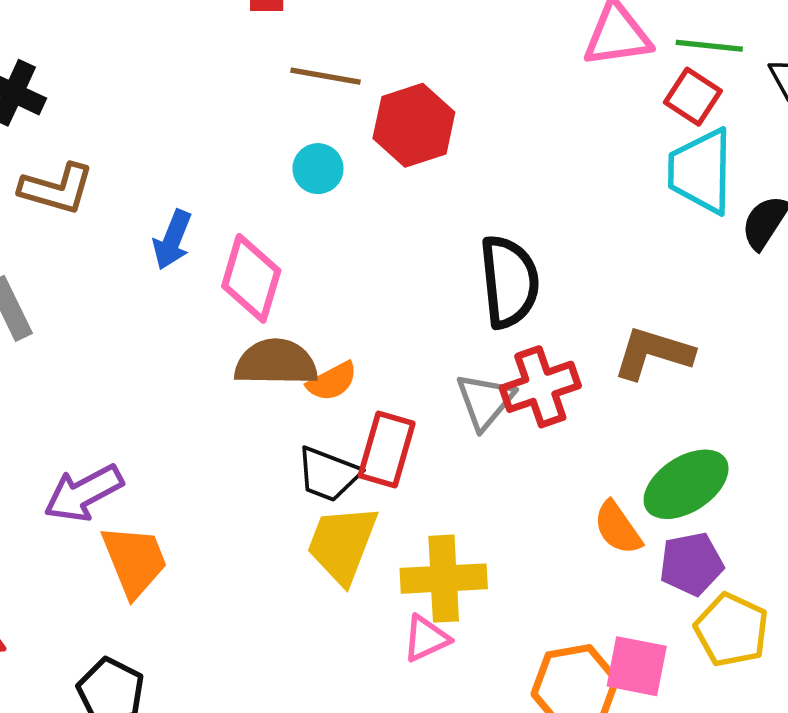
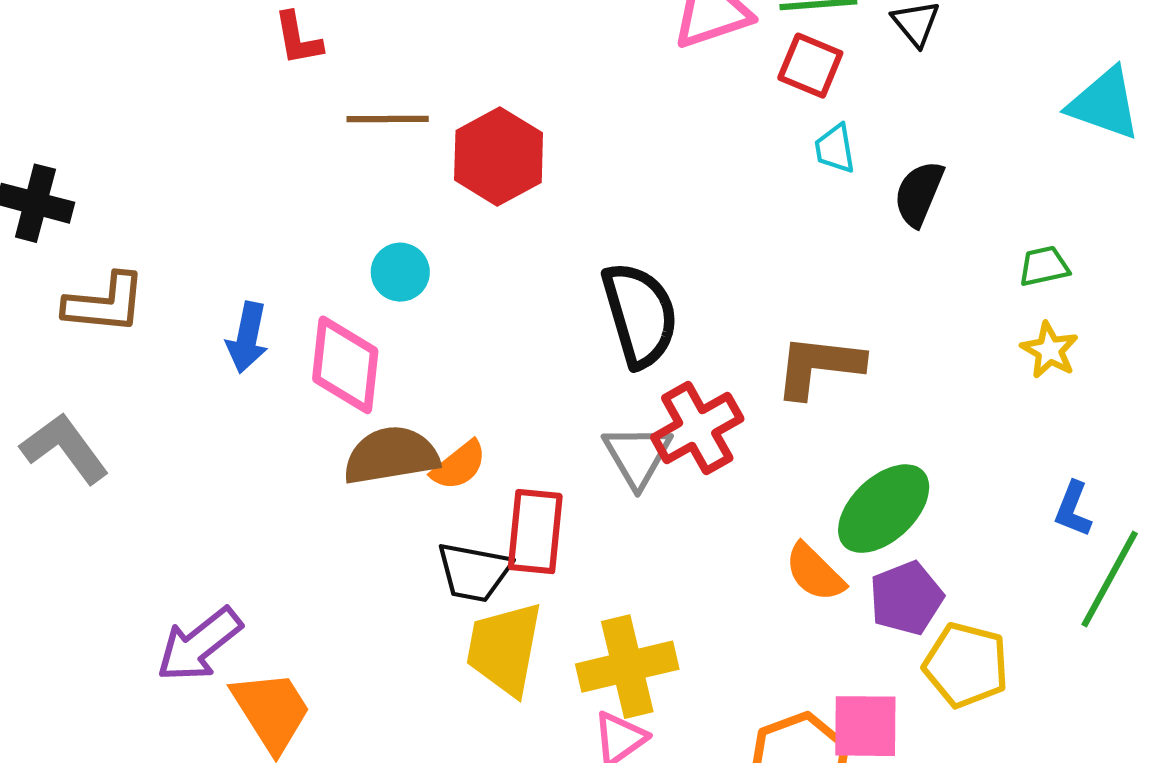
cyan circle: (318, 169) -> (400, 272), moved
cyan trapezoid: (701, 171) -> (835, 149), size x0.5

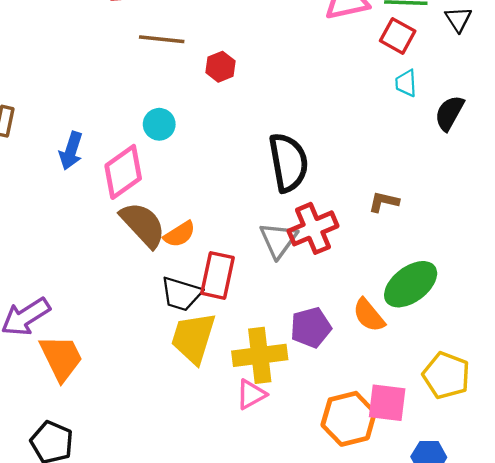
red hexagon: (499, 156) -> (220, 67), size x0.6
pink diamond: (345, 365) -> (123, 172), turned 42
brown L-shape: (819, 366) -> (384, 202), size x0.6
brown semicircle: (391, 456) -> (143, 225), turned 50
purple pentagon: (906, 598) -> (311, 327), moved

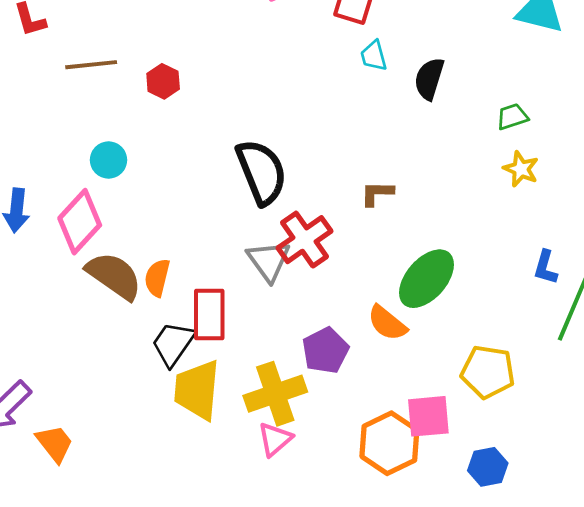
orange semicircle: (180, 234) -> (157, 278), turned 148
black trapezoid: (181, 294) -> (173, 344), turned 120
orange trapezoid: (61, 358) -> (55, 443), size x0.7

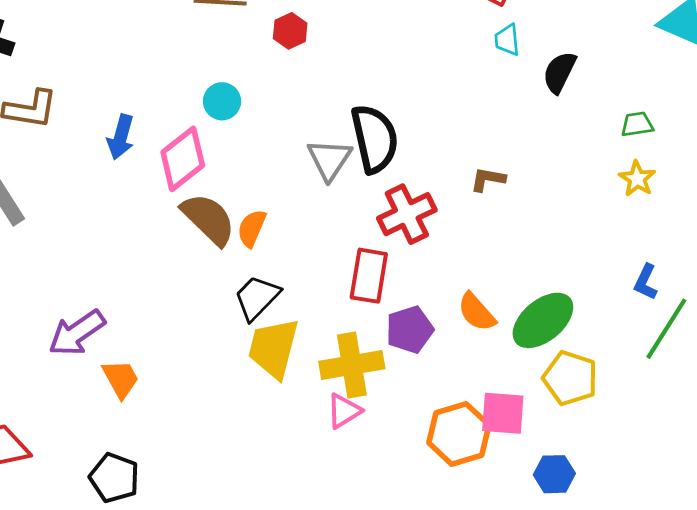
gray triangle: (269, 261) -> (329, 159), moved
green ellipse: (426, 279) -> (543, 320), moved
red rectangle: (209, 315) -> (369, 276), moved

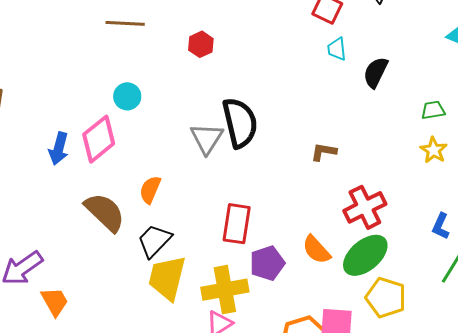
red hexagon: (290, 31) -> (201, 44), moved
blue arrow: (121, 137) -> (59, 149), moved
red cross: (407, 214) -> (365, 207), moved
brown semicircle: (208, 219) -> (105, 212), moved

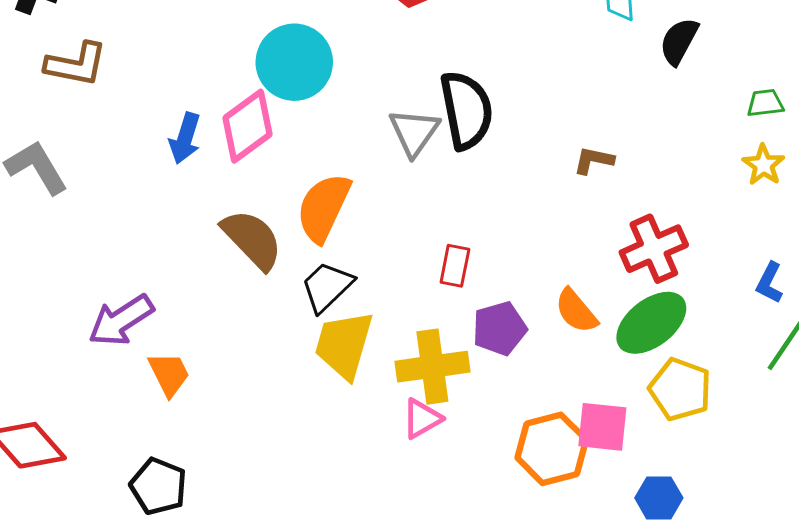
cyan circle: (127, 96) -> (294, 62), size x1.8
orange semicircle: (150, 190) -> (324, 208), size x1.6
red rectangle: (237, 224) -> (455, 266), size x0.7

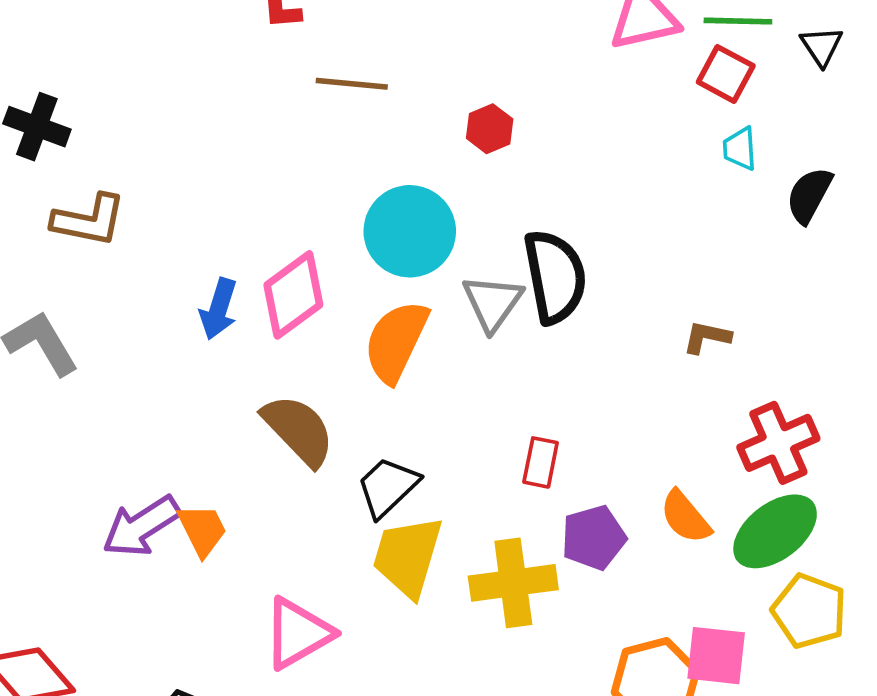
cyan circle: (294, 62) -> (410, 231), moved
orange semicircle: (324, 208) -> (396, 341), moved
orange trapezoid: (169, 374) -> (202, 530), moved
pink triangle: (422, 419) -> (298, 633), moved, size x1.5

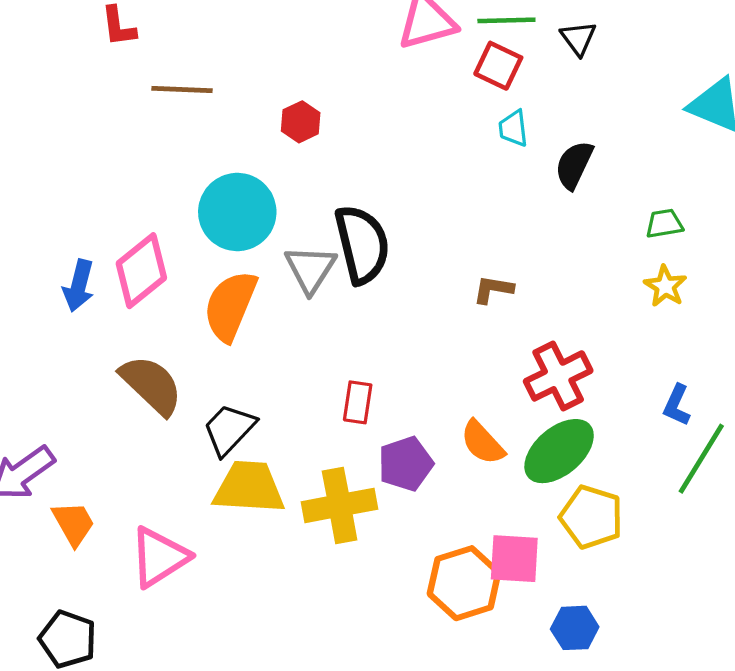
orange trapezoid: (202, 530) -> (73, 523), moved
yellow trapezoid: (408, 556) -> (249, 487), turned 80

